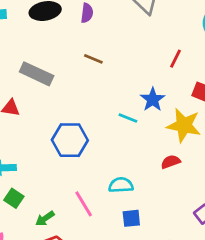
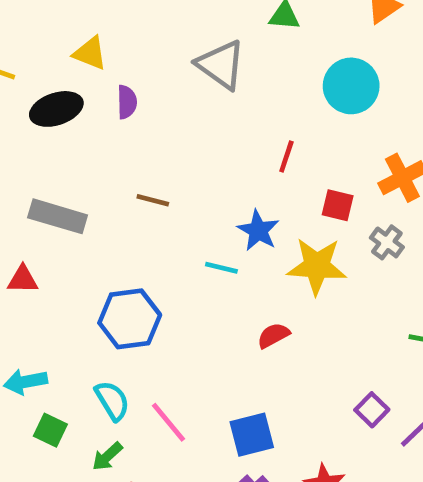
brown line: (93, 59) -> (153, 200), moved
red semicircle: (171, 162) -> (273, 335), moved
cyan semicircle: (121, 185) -> (112, 401), moved, turned 70
blue square: (131, 218) -> (252, 435), size x1.4

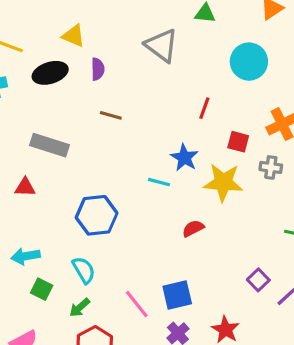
brown line: (153, 200) -> (111, 115), moved
gray cross: (387, 242) -> (271, 167), turned -30
pink line: (168, 422) -> (137, 304), moved

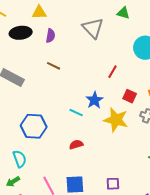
yellow triangle: (74, 36) -> (39, 12), turned -35
red semicircle: (193, 228) -> (76, 145), moved
purple square: (258, 280) -> (113, 184), moved, turned 32

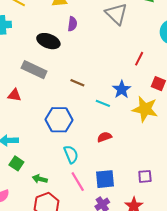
black ellipse: (21, 33) -> (48, 41), moved, turned 30
brown line: (54, 66) -> (77, 83), moved
cyan semicircle: (20, 159) -> (71, 154), moved
green arrow: (13, 182) -> (40, 179), turned 48

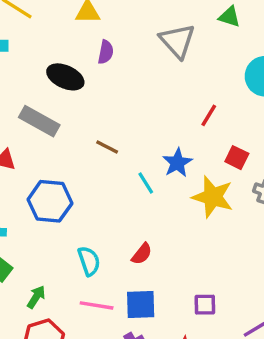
cyan line: (103, 103) -> (146, 183), turned 32
blue hexagon: (59, 120) -> (50, 201), moved
red semicircle: (104, 137) -> (142, 254), moved, turned 144
green arrow: (40, 179) -> (36, 297), turned 104
pink line: (78, 182) -> (97, 305), turned -54

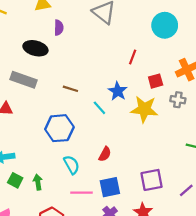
red square: (237, 158) -> (156, 81), turned -32
blue hexagon: (50, 201) -> (59, 128), moved
green arrow: (36, 297) -> (38, 182), moved, turned -32
purple square: (205, 305) -> (152, 180), size x1.5

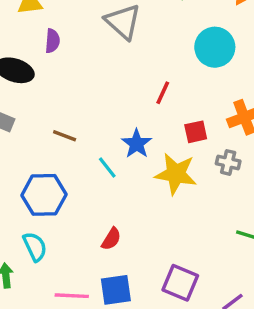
cyan semicircle: (72, 165) -> (35, 247), moved
purple square: (152, 180) -> (180, 283), turned 30

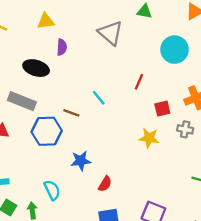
blue star: (137, 144) -> (81, 161), moved, turned 30
cyan line: (107, 167) -> (99, 98), moved
yellow star: (176, 174) -> (149, 138), size x0.7
blue hexagon: (44, 195) -> (47, 131), moved

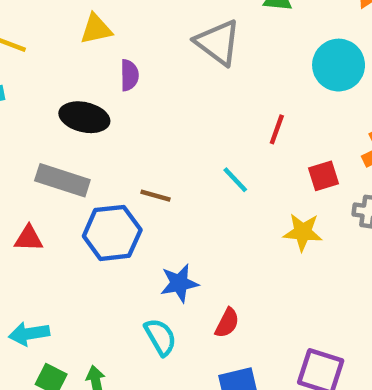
cyan line: (99, 98) -> (235, 180), moved
cyan semicircle: (52, 190) -> (160, 337), moved

